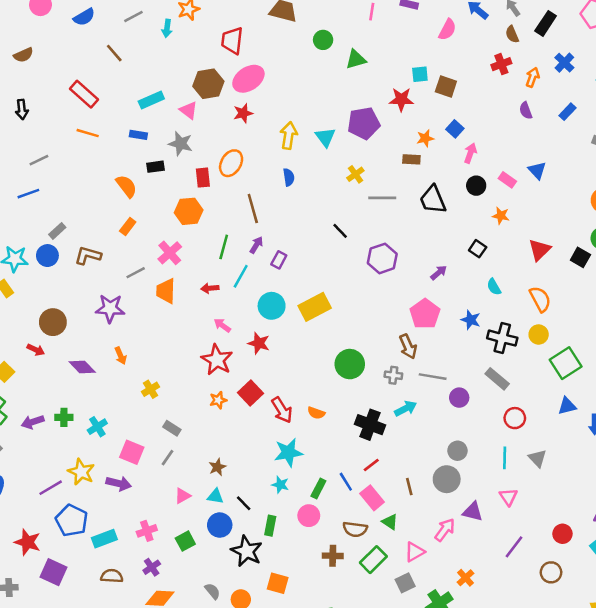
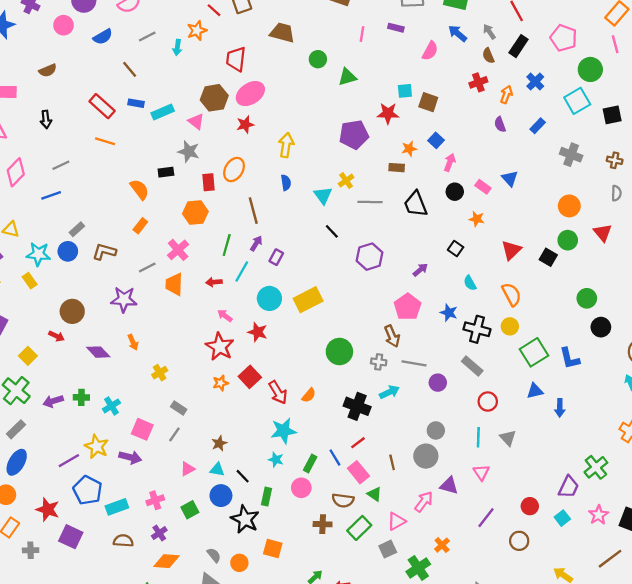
blue rectangle: (138, 135) -> (136, 103), moved
cyan triangle: (325, 137) -> (323, 195), moved
orange semicircle: (316, 413) -> (309, 395), turned -70

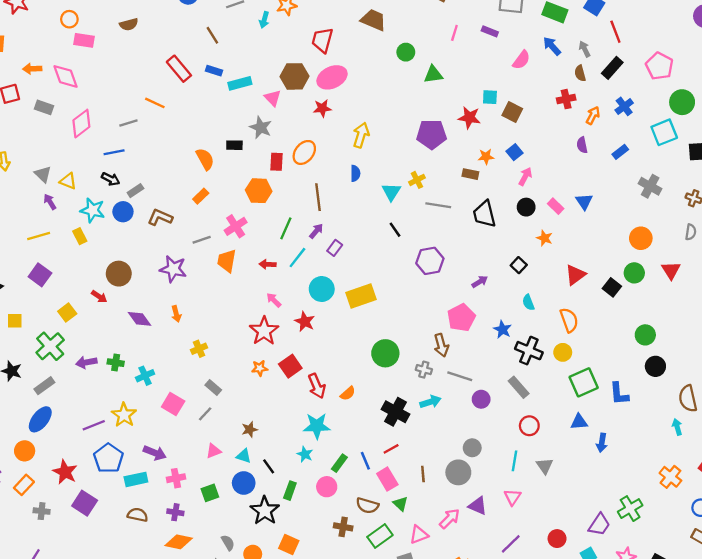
black arrow: (46, 119) -> (111, 179), moved, turned -66
orange line: (105, 141) -> (155, 103), moved
purple arrow: (130, 457) -> (155, 453), moved
purple cross: (159, 533) -> (175, 512), turned 35

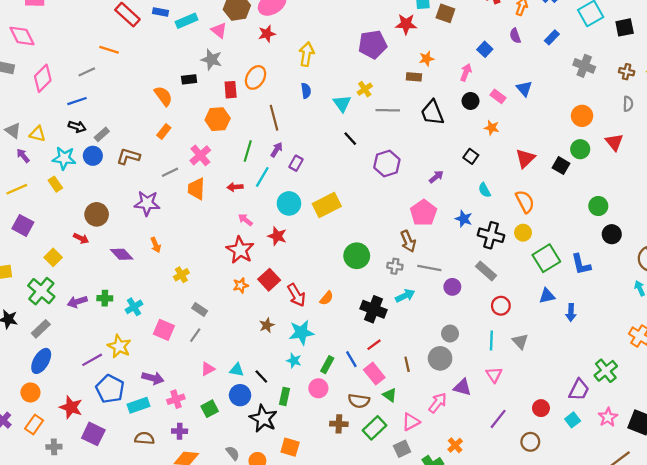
blue square: (515, 152) -> (485, 49), moved
brown star: (250, 429) -> (267, 325), moved

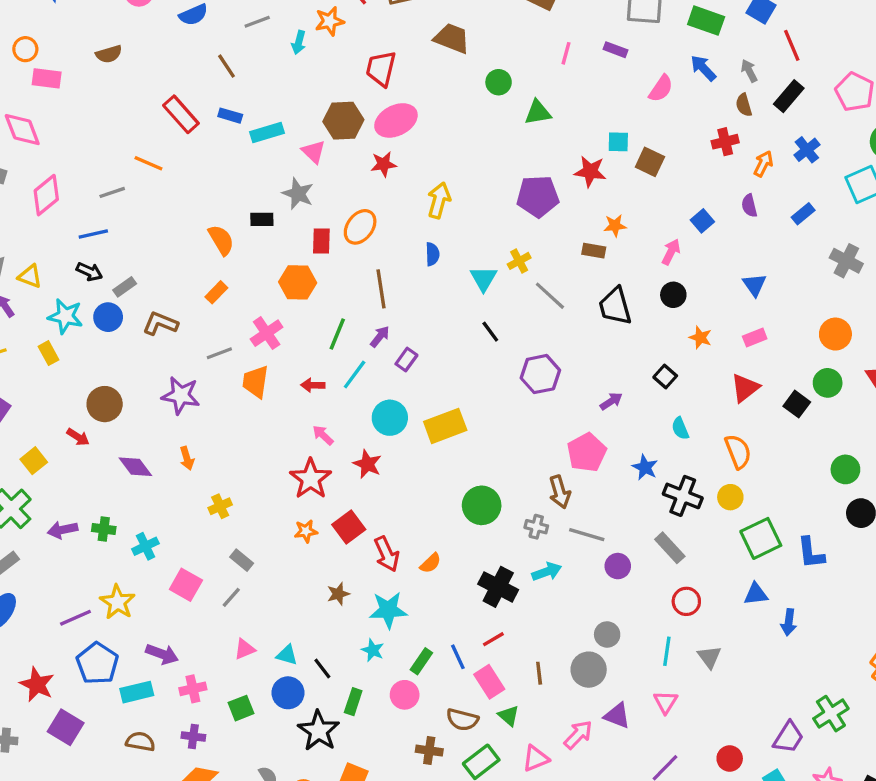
pink rectangle: (498, 96) -> (755, 337), moved, turned -64
gray line: (388, 110) -> (550, 296), turned 35

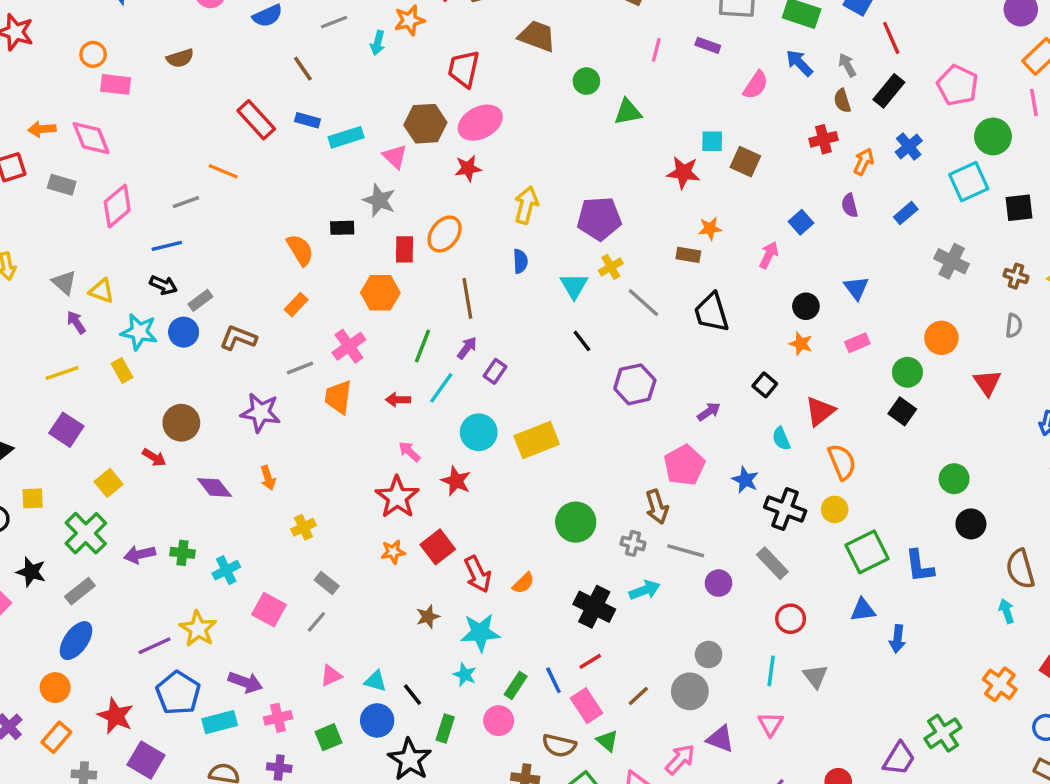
purple pentagon: (538, 196) -> (599, 219), moved
black circle: (673, 295) -> (806, 306), moved
green circle: (828, 383) -> (907, 372), moved
red triangle: (745, 388) -> (820, 411), moved
brown line: (539, 673) -> (638, 696), turned 55

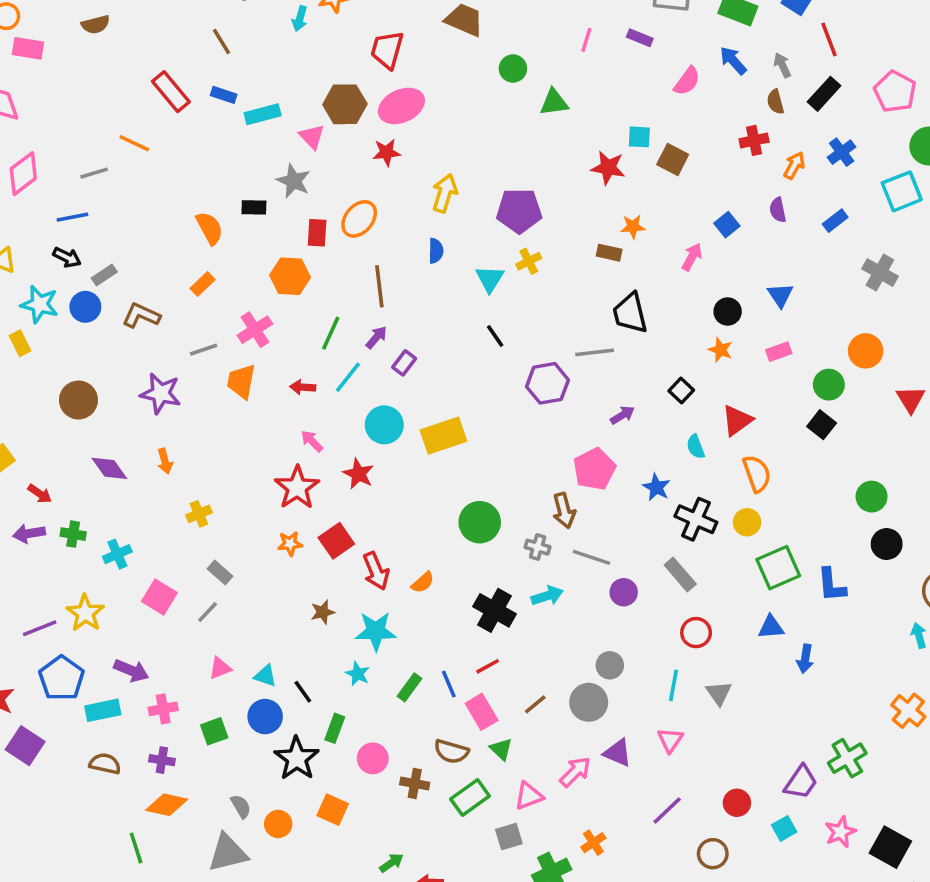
gray line: (643, 303) -> (595, 352), moved, turned -51
red arrow: (154, 457) -> (40, 494), moved
pink circle: (499, 721) -> (373, 758), moved

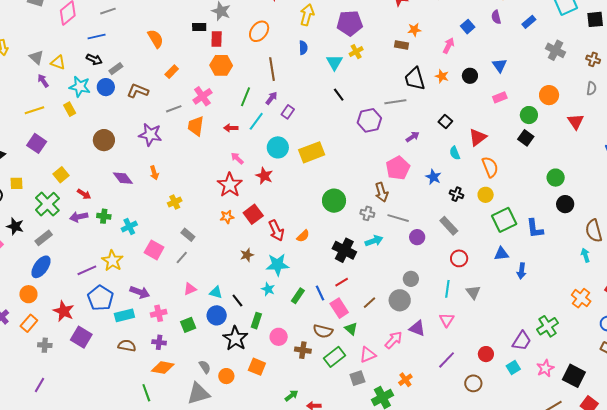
orange semicircle: (210, 228) -> (155, 39), moved
red rectangle: (317, 233) -> (217, 39), moved
orange star: (721, 350) -> (442, 76), moved
black cross: (696, 519) -> (457, 194), size x0.6

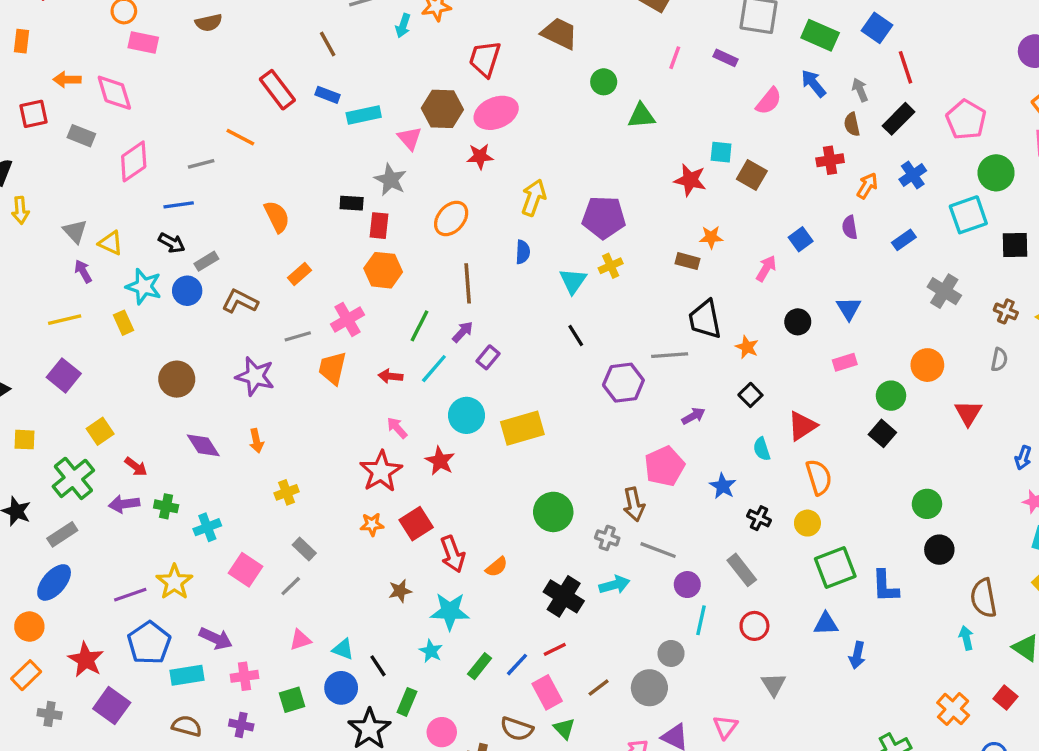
orange star: (442, 76) -> (747, 347), moved
cyan line: (447, 289) -> (701, 620), moved
blue line: (320, 293) -> (517, 665), turned 63

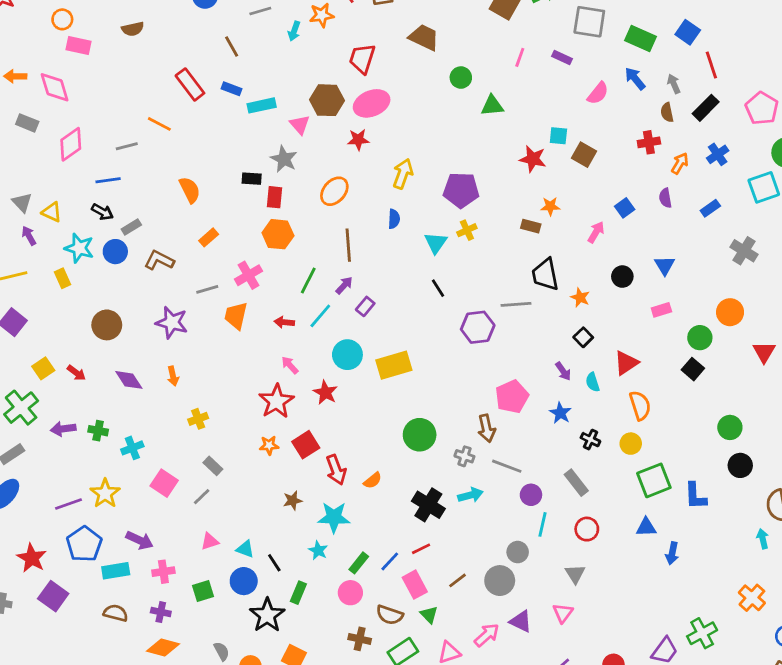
purple arrow: (693, 416) -> (563, 371), moved, turned 84
red arrow: (136, 467) -> (76, 373), moved
gray triangle: (774, 684) -> (575, 574), moved
pink circle: (442, 732) -> (350, 593), moved

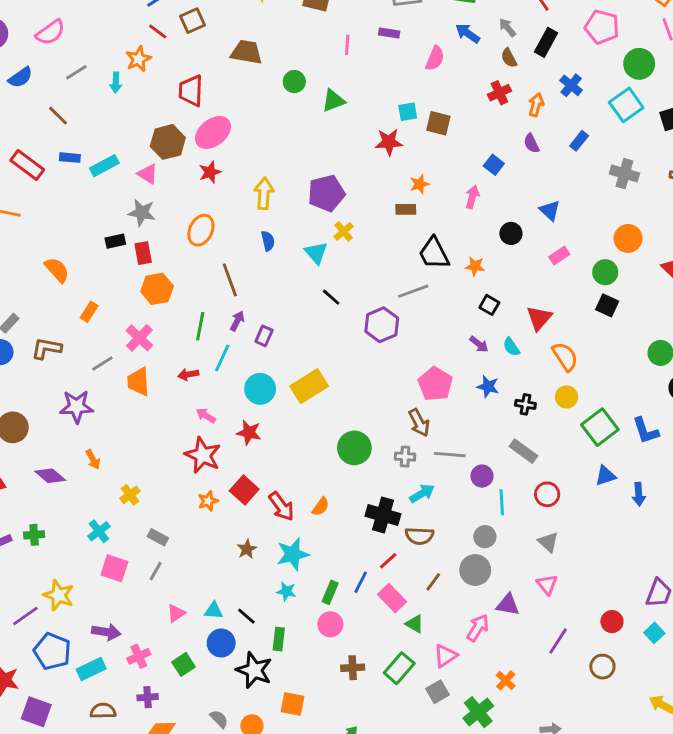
cyan cross: (132, 448) -> (99, 531), moved
brown semicircle: (390, 615) -> (419, 536), moved

